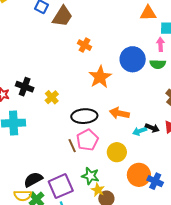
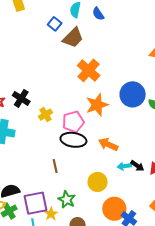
orange cross: (85, 45) -> (89, 70), size x1.6
pink pentagon: (87, 140) -> (73, 122), moved
yellow star: (98, 190) -> (51, 214), moved

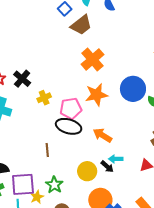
black arrow: (137, 166) -> (107, 167), moved

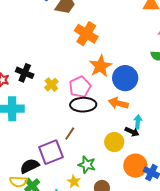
blue circle: (133, 89) -> (125, 78), moved
brown line: (47, 150) -> (70, 134), turned 56
cyan arrow: (116, 159) -> (138, 122), turned 112
purple square: (23, 184) -> (51, 152), moved

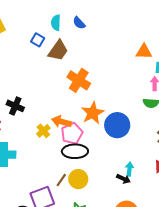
black cross: (25, 73) -> (15, 106), moved
orange arrow: (118, 103) -> (61, 122), moved
yellow circle: (114, 142) -> (78, 179), moved

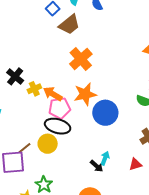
black cross: (15, 106) -> (15, 76), moved
yellow cross: (43, 131) -> (34, 89), moved
yellow circle: (78, 179) -> (48, 144), moved
brown line: (61, 180) -> (25, 148), moved

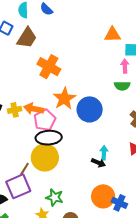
yellow cross: (34, 89) -> (15, 110), turned 32
yellow circle: (48, 144) -> (45, 158), size x1.4

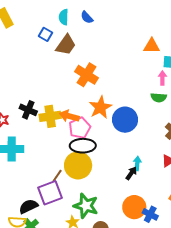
yellow cross: (15, 110) -> (50, 116), size x1.5
black arrow: (98, 163) -> (131, 173), turned -80
green star: (55, 197) -> (86, 206), size x1.4

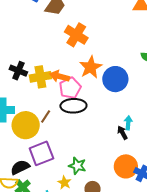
yellow circle: (78, 165) -> (26, 125), moved
black arrow: (131, 173) -> (122, 133), turned -64
brown line: (57, 176) -> (46, 116), moved
green star: (86, 206) -> (77, 166), size x0.7

